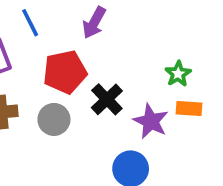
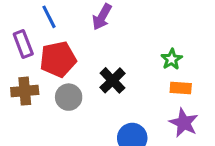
red pentagon: (65, 72) -> (58, 59), moved
purple star: (151, 121) -> (184, 123), moved

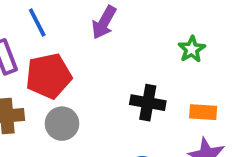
green star: (172, 59) -> (192, 49), moved
black cross: (113, 80) -> (148, 103), moved, turned -36

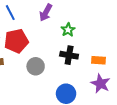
green star: (192, 49) -> (68, 30), moved
gray circle: (62, 124) -> (36, 66), moved

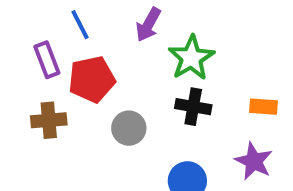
green star: (68, 30) -> (191, 58), size x1.6
orange rectangle: (98, 60) -> (263, 107), moved

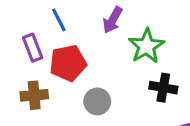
black cross: (193, 107) -> (163, 88), moved

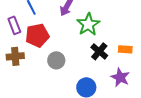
black cross: (163, 88) -> (99, 51), turned 30

